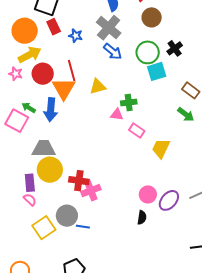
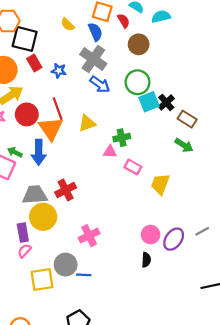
black cross: (175, 48) -> (166, 102), moved
red cross: (79, 181) -> (66, 190), moved, turned -30
pink semicircle: (30, 200) -> (24, 251), turned -88
yellow square: (44, 228) -> (42, 280), turned 30

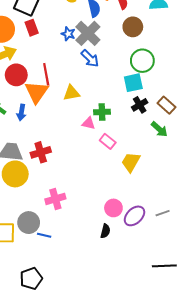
blue star: (59, 71) -> (68, 34), moved
green circle: (137, 82) -> (142, 61), moved
black cross: (166, 102) -> (140, 105), moved
blue arrow: (39, 152) -> (21, 112), size x0.7

